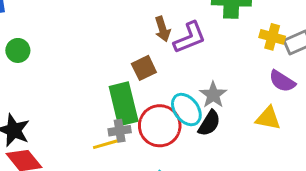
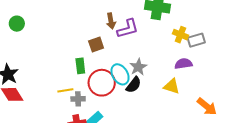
purple semicircle: (282, 81) -> (183, 64), turned 132
green rectangle: (124, 104) -> (80, 66), size x0.6
gray cross: (120, 131) -> (78, 99), moved

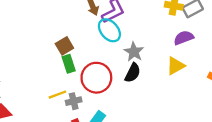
brown square: (96, 44) -> (64, 46), moved
cyan ellipse: (120, 74) -> (109, 30), moved
yellow triangle: (172, 86) -> (176, 66), turned -36

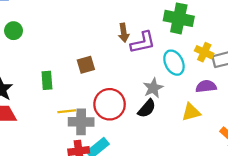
cyan ellipse: (109, 30) -> (174, 63), moved
green rectangle: (69, 64) -> (47, 80), moved
gray cross: (74, 101) -> (81, 122), size x1.5

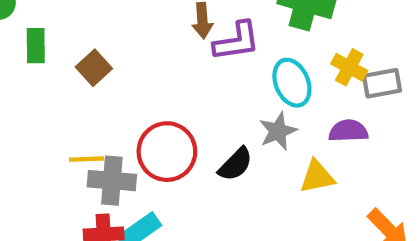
brown square: (86, 65) -> (94, 68), moved, turned -30
green rectangle: (47, 80) -> (36, 46), moved
gray star: (153, 88) -> (278, 131), moved

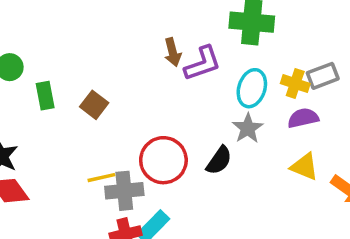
yellow cross: (349, 67) -> (295, 83), moved
cyan ellipse: (292, 83) -> (252, 88), turned 51
yellow triangle: (317, 177) -> (304, 167), moved, turned 44

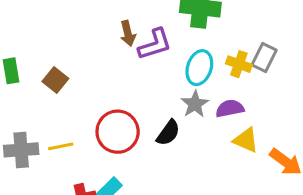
gray rectangle: (323, 76) -> (264, 58), turned -44
purple semicircle: (303, 118) -> (230, 109), moved
gray cross: (124, 191) -> (21, 150), moved

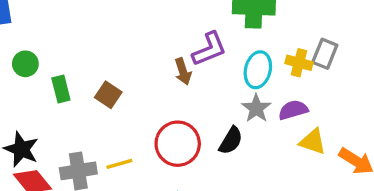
brown arrow: (128, 33) -> (183, 71), moved

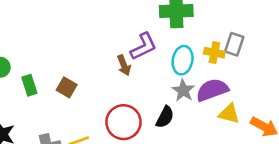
purple semicircle: (293, 110) -> (212, 90), size x1.4

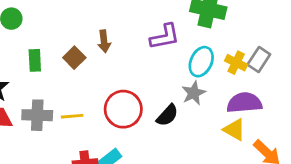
brown arrow: (124, 65) -> (104, 41), moved
green rectangle: (29, 85) -> (35, 60), moved
purple semicircle: (212, 90) -> (244, 103), moved

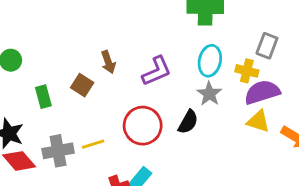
purple L-shape: (165, 37) -> (157, 71), moved
yellow cross: (236, 63) -> (247, 71), moved

